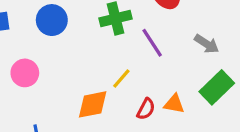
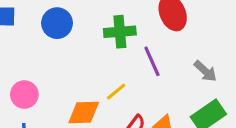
pink circle: (25, 73) -> (24, 95), moved

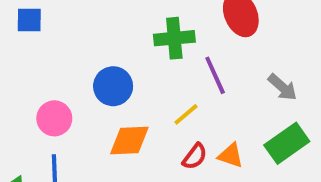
blue circle: (57, 23) -> (113, 86), moved
yellow line: (116, 92) -> (186, 114), moved

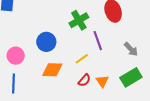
green cross: (174, 38) -> (79, 20), turned -30
orange triangle: (231, 156) -> (102, 81), turned 32

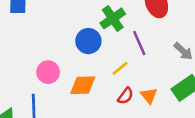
blue circle: (46, 42) -> (88, 41), moved
pink circle: (16, 56) -> (48, 72), moved

